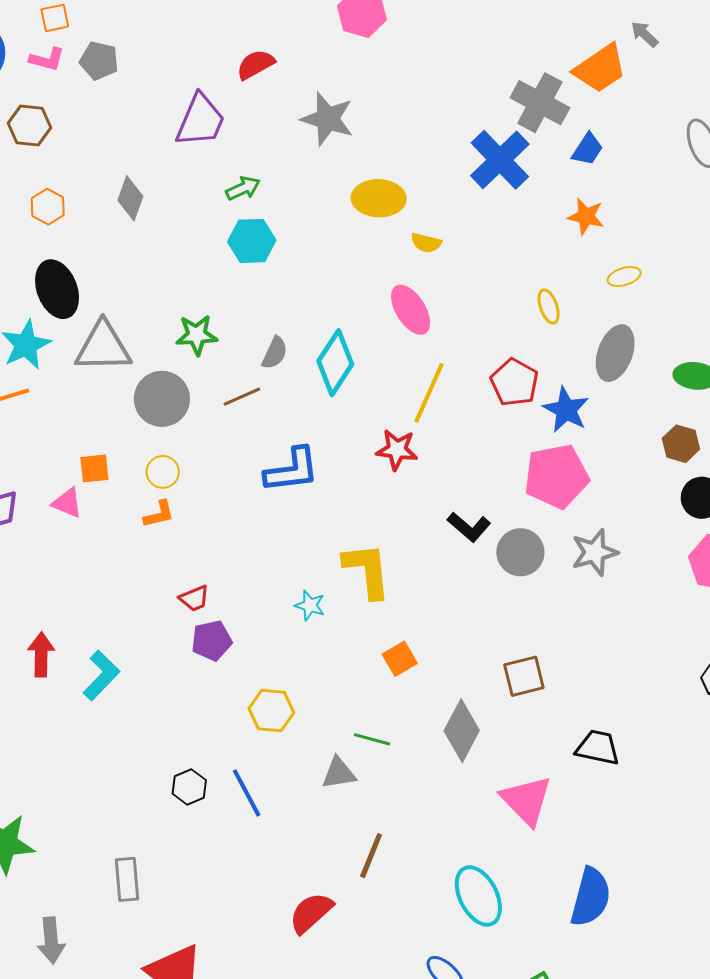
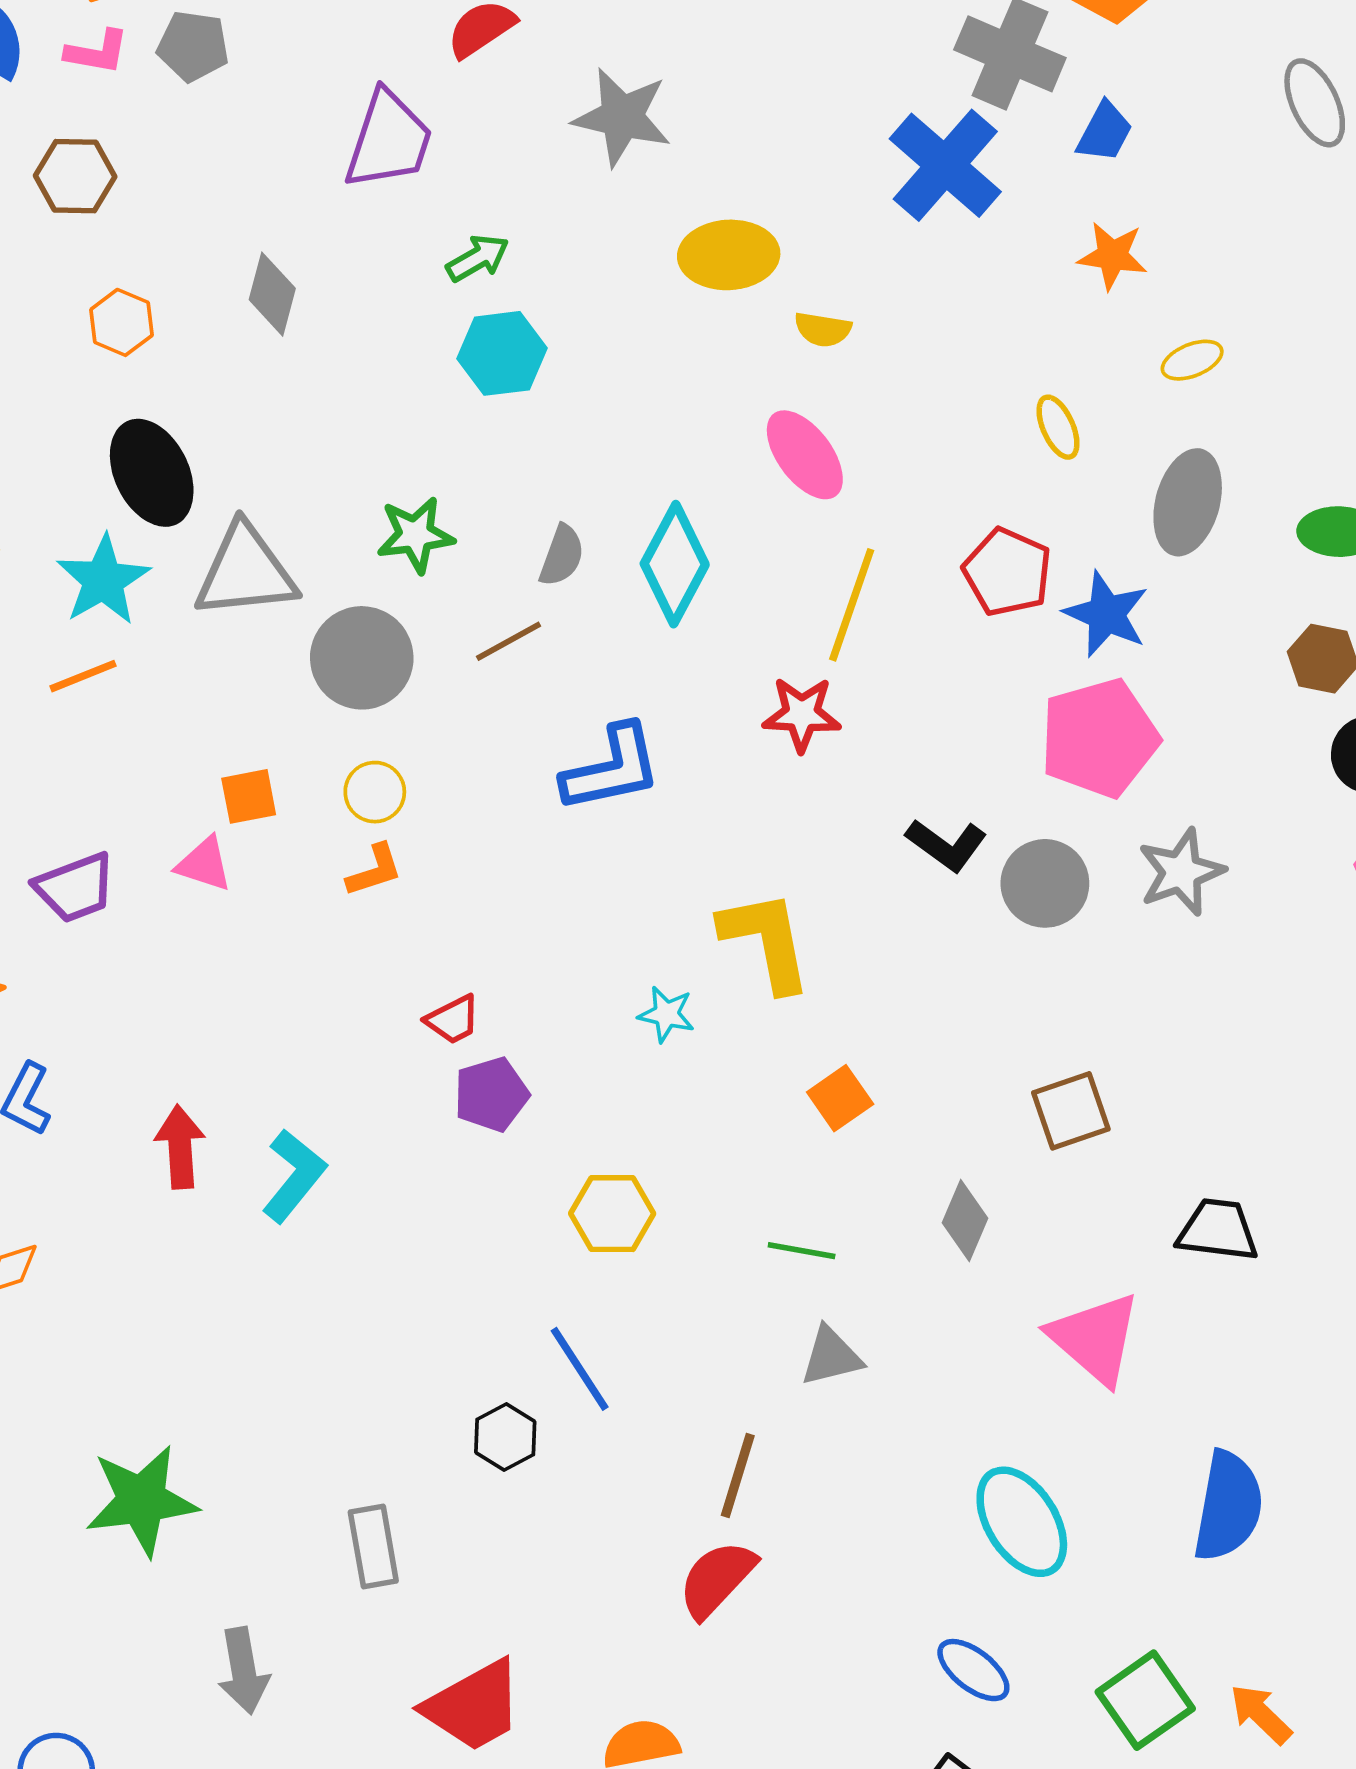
gray diamond: (462, 731) -> (965, 1220), size x0.7
gray triangle: (339, 773) -> (831, 1356), moved
black hexagon: (189, 787) -> (505, 1437), moved
brown line: (371, 856) -> (738, 1476), moved

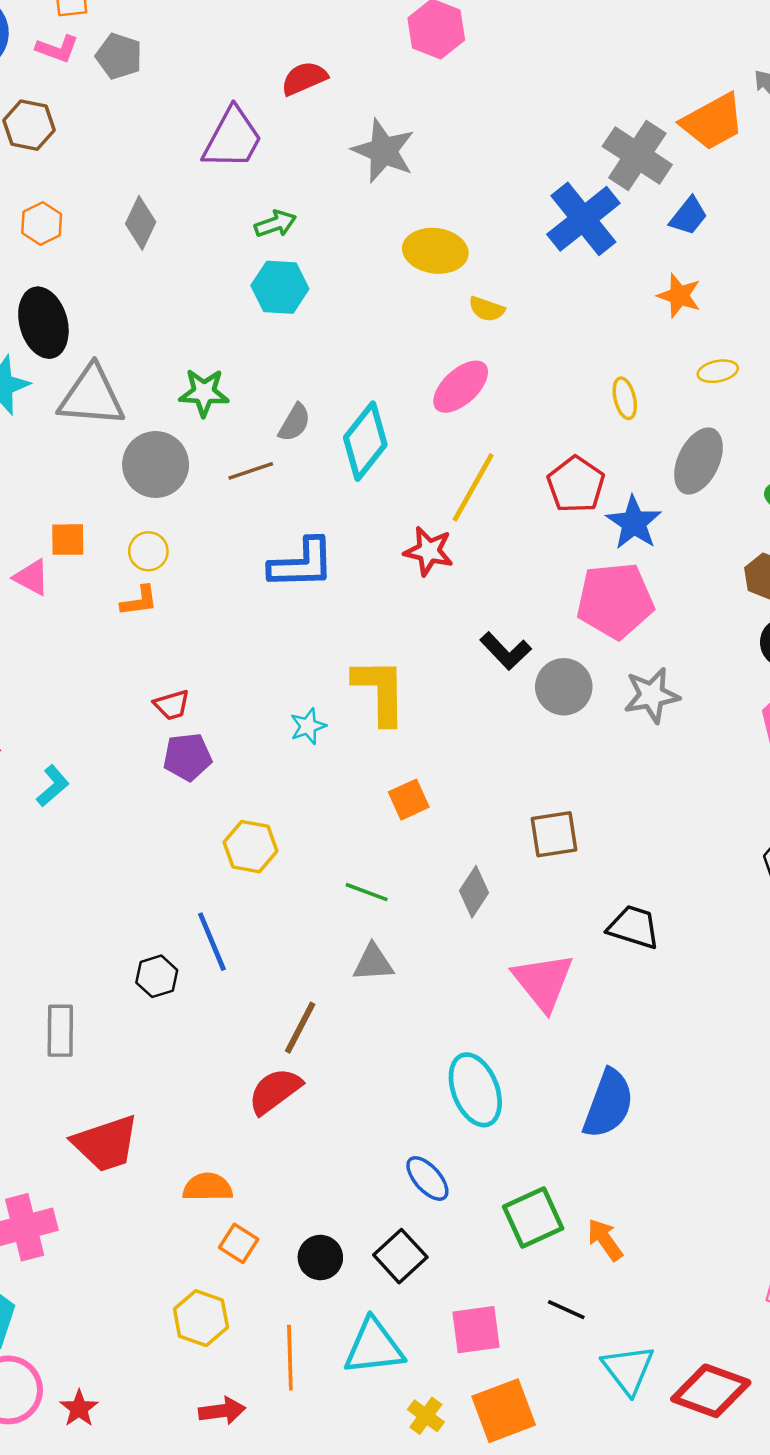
pink ellipse: (805, 455) -> (461, 387), turned 74
cyan star: (666, 1014) -> (308, 726), turned 30
cyan L-shape: (294, 1176) -> (53, 786), size x0.7

